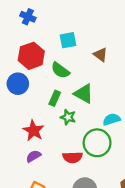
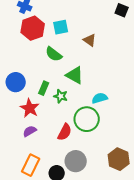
red hexagon: (31, 56) -> (33, 28), moved
blue circle: (18, 84) -> (16, 82), moved
green rectangle: (55, 98) -> (44, 88), moved
red semicircle: (73, 157) -> (65, 132), turned -60

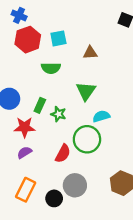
brown triangle: (90, 40) -> (90, 53), turned -40
green semicircle: (54, 54) -> (51, 68), turned -36
green triangle: (75, 75) -> (86, 91), moved, turned 36
red star: (30, 108) -> (25, 127), turned -30

